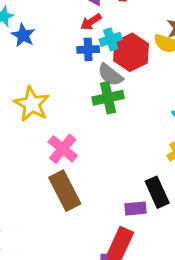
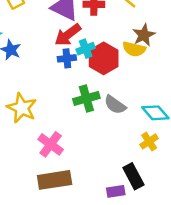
red arrow: (91, 22) -> (68, 35), size x1.5
gray semicircle: (110, 75) -> (115, 105), moved
brown rectangle: (65, 191) -> (55, 180), turned -68

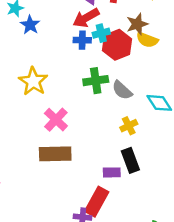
brown star: (144, 35) -> (137, 24), moved
yellow cross: (149, 141) -> (129, 126), moved

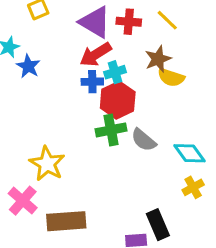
red hexagon: (117, 45) -> (118, 100), moved
yellow star: (33, 81) -> (47, 164), moved
pink cross: (56, 120) -> (23, 201), moved
yellow cross: (129, 126) -> (193, 187), moved

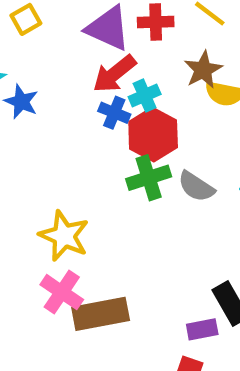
blue cross: (92, 82) -> (114, 113), turned 30
pink cross: (23, 201) -> (62, 292), moved

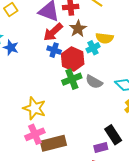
brown star: (203, 70) -> (78, 29), moved
cyan cross: (145, 96) -> (93, 48), moved
pink cross: (62, 292) -> (35, 134), turned 36

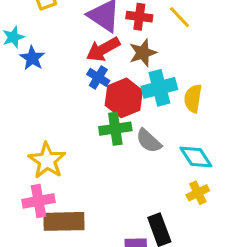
yellow semicircle: (104, 38) -> (193, 98), moved, turned 78
cyan cross: (93, 48) -> (159, 88), size x1.5

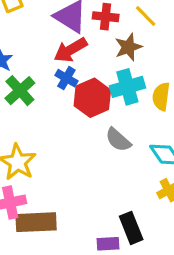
brown star: (143, 53) -> (128, 47), moved
green cross: (115, 129) -> (20, 91), moved, turned -32

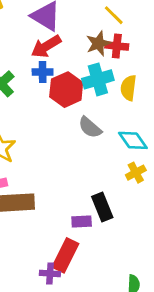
red cross: (106, 17) -> (117, 46), moved
blue cross: (66, 78) -> (43, 72), turned -30

